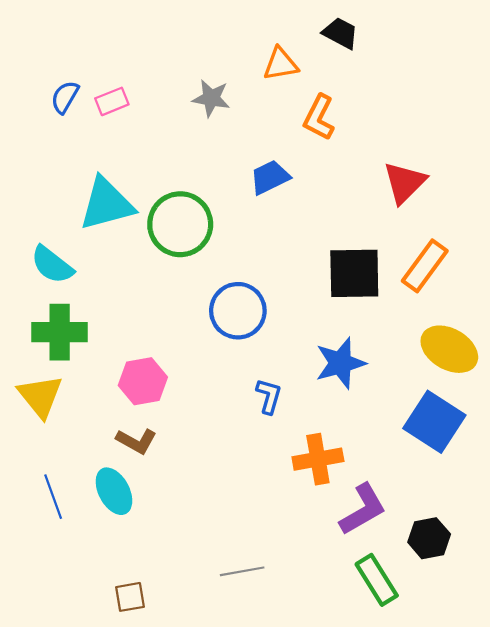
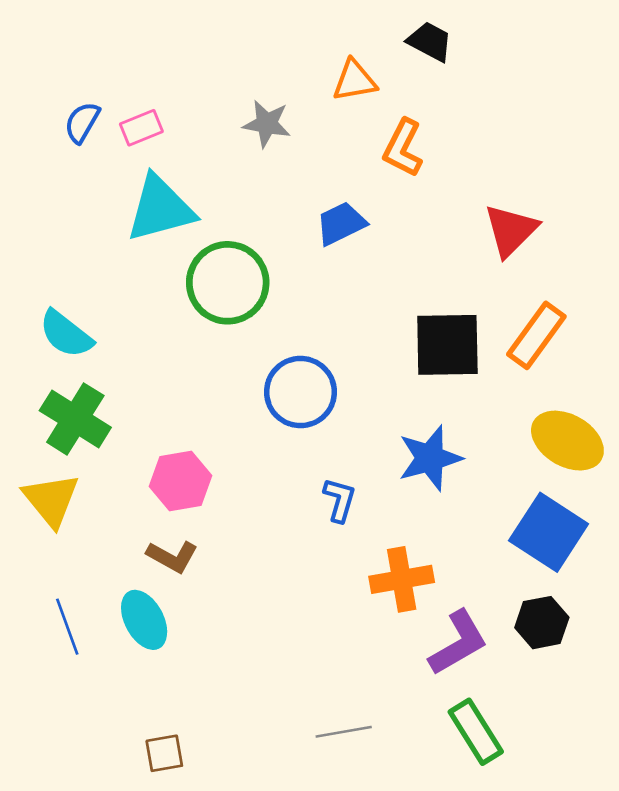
cyan triangle: (107, 204) -> (160, 209), moved
green cross: (60, 332) -> (75, 419), turned 32
black hexagon: (429, 538) -> (542, 623), moved
gray line: (242, 571) -> (344, 732), moved

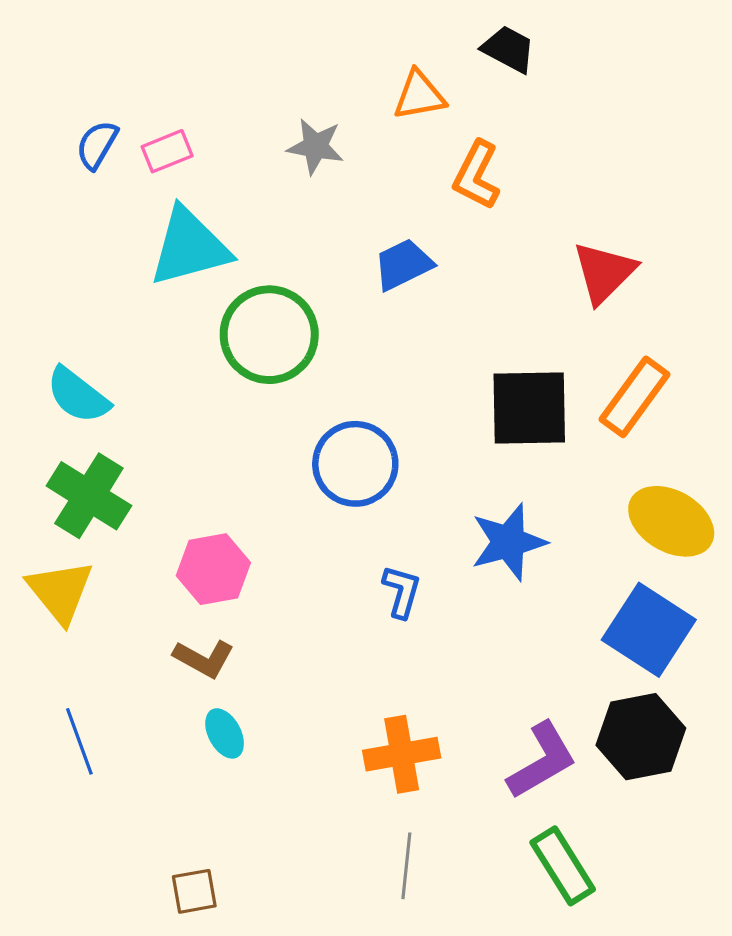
orange cross: (402, 579) -> (402, 754), moved
cyan ellipse: (144, 620) -> (225, 733), moved, size x0.7
black hexagon: (542, 623) -> (641, 737), size x1.4
gray line: (344, 732) -> (406, 866), turned -74

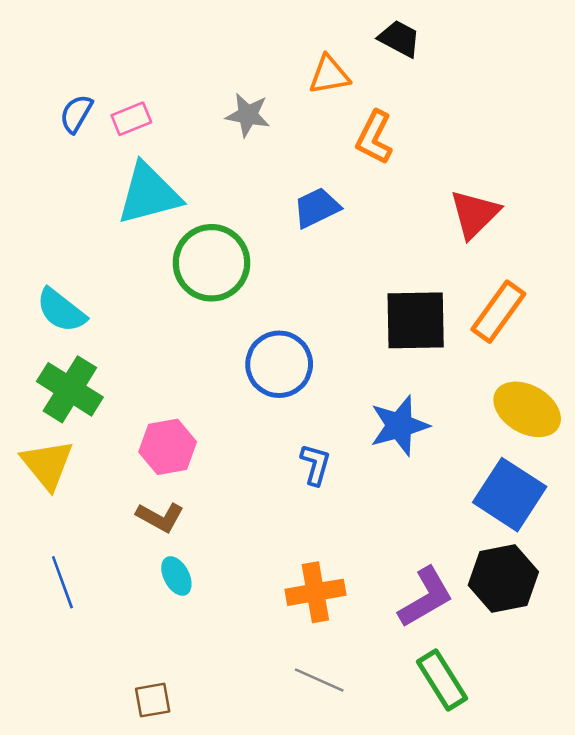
gray line: (406, 866) -> (319, 680), turned -72

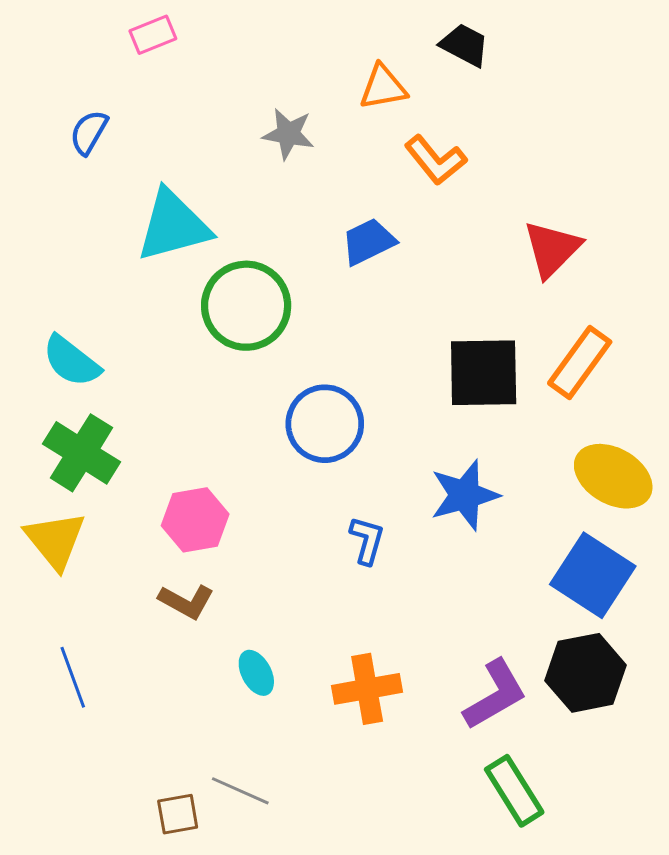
pink rectangle: (131, 119) -> (153, 35), moved
orange L-shape: (374, 137) -> (435, 160), turned -66
cyan ellipse: (176, 576) -> (256, 673), moved
gray line: (319, 680) -> (240, 791), moved

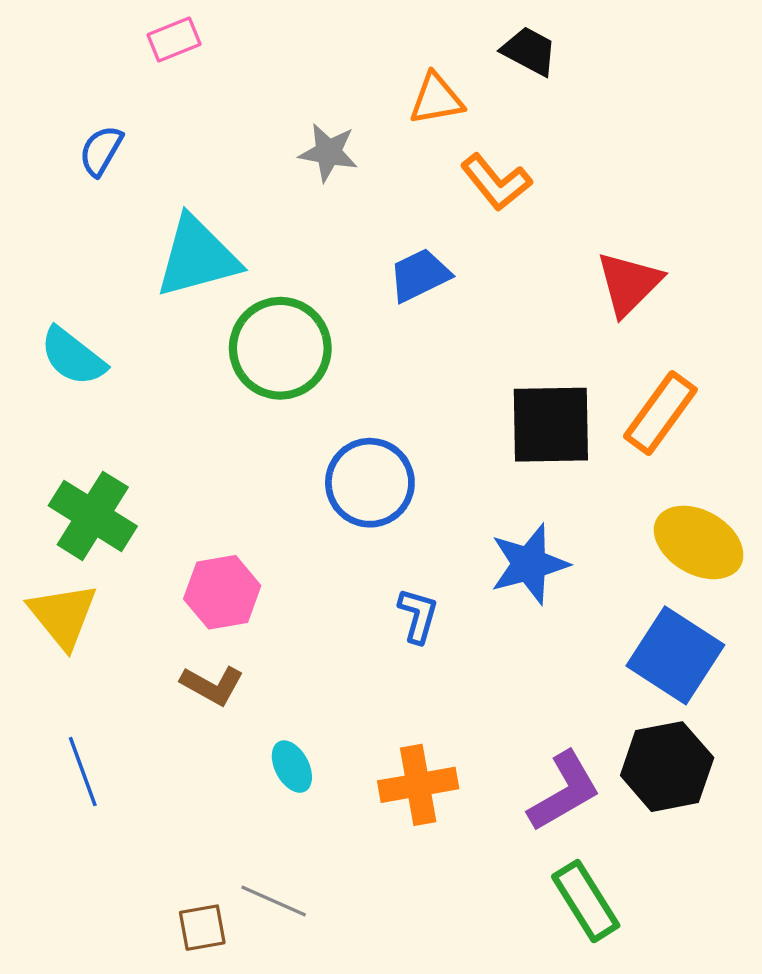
cyan semicircle: (71, 361) -> (73, 357), moved

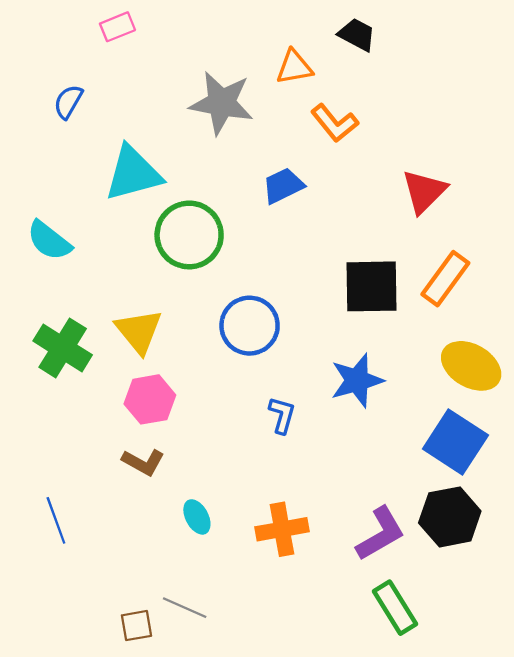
gray star: (328, 152) -> (222, 103), size x1.6
yellow triangle: (63, 616) -> (139, 331), moved

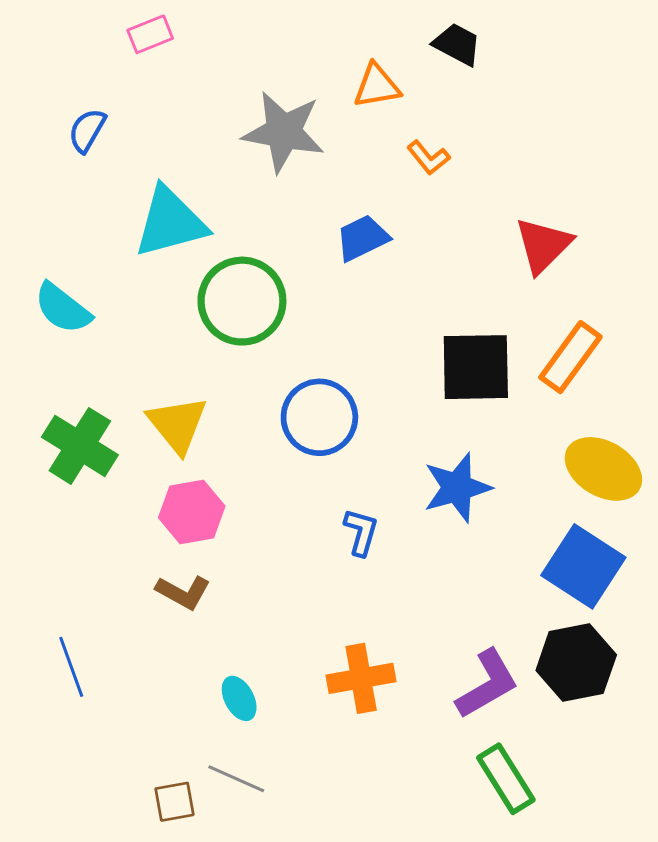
orange L-shape: (335, 123) -> (428, 158), size x0.7
cyan ellipse: (197, 517) -> (239, 698), moved

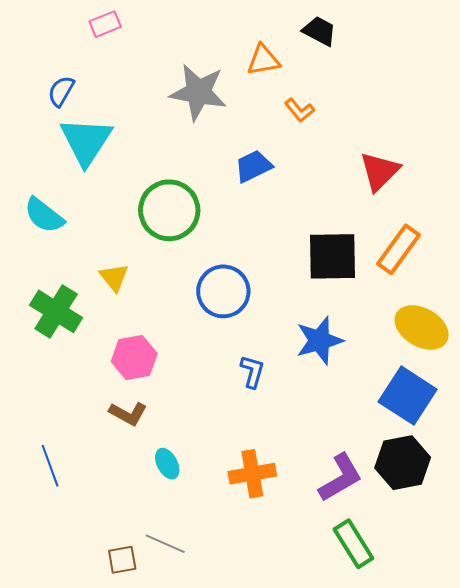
cyan triangle: (170, 222) -> (86, 141), moved, turned -42
yellow triangle: (177, 424) -> (114, 277), moved, size x0.7
cyan ellipse: (239, 698) -> (167, 464), moved

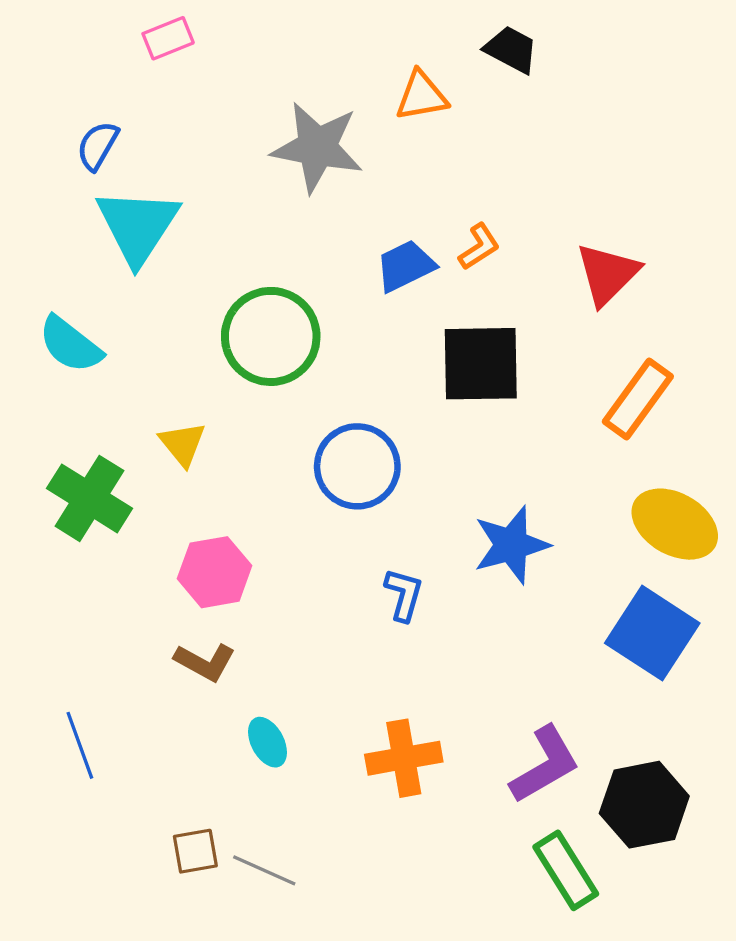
orange L-shape: (299, 110) -> (479, 247), moved, turned -84
black square: (332, 256) -> (481, 364), moved
black hexagon: (403, 463) -> (644, 805), moved
brown square: (122, 560) -> (195, 851), moved

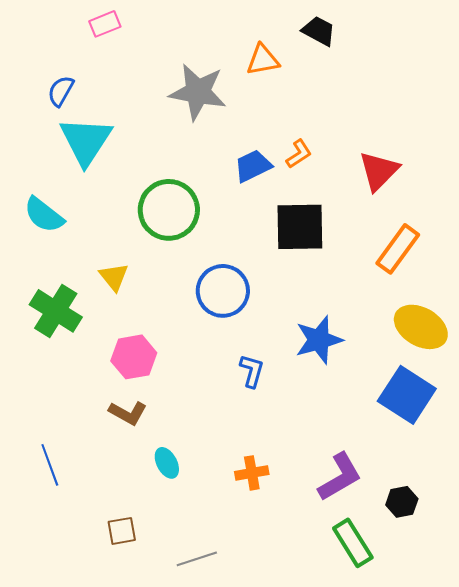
orange cross: (404, 758) -> (252, 473), size x0.7
black hexagon: (644, 805) -> (402, 502), size x0.6
gray line: (264, 870) -> (197, 559), moved, turned -42

